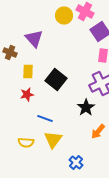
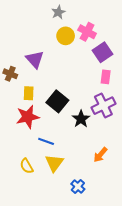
red star: (27, 94) -> (28, 117), size x1.6
black star: (86, 108) -> (81, 119), moved
yellow semicircle: (26, 142) -> (27, 166), turned 56

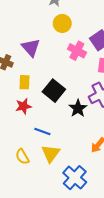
pink cross: (87, 32) -> (77, 51), moved
red star: (28, 117) -> (23, 106), size x0.7
blue cross: (78, 186) -> (75, 178), size x1.6

